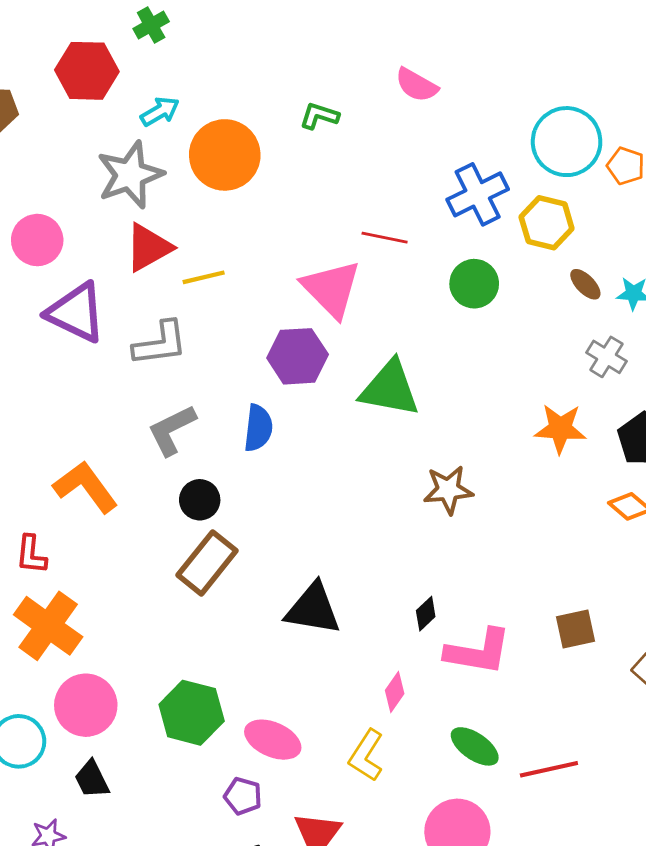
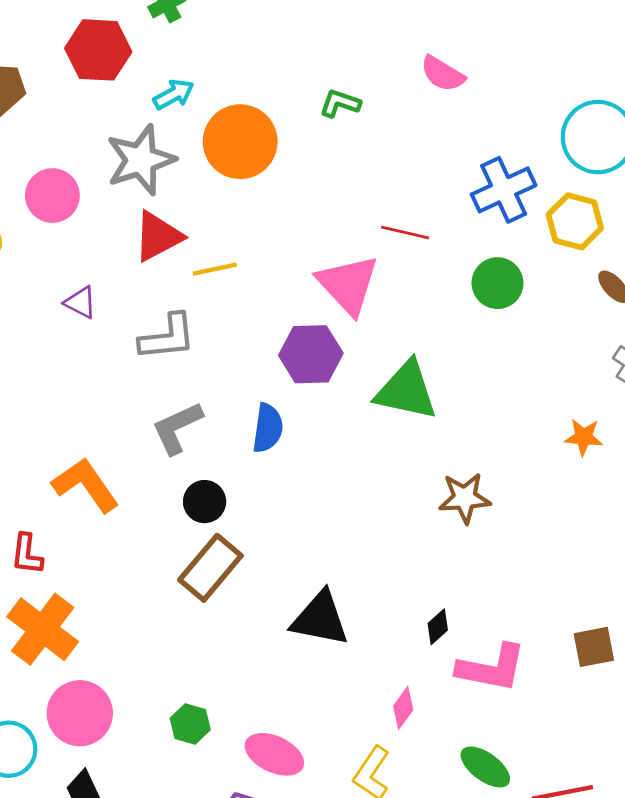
pink circle: (37, 240) -> (52, 196), moved
purple triangle: (76, 313) -> (81, 302), size x0.5
orange star: (560, 429) -> (584, 437), size x0.7
green hexagon: (192, 713) -> (190, 724), size x0.6

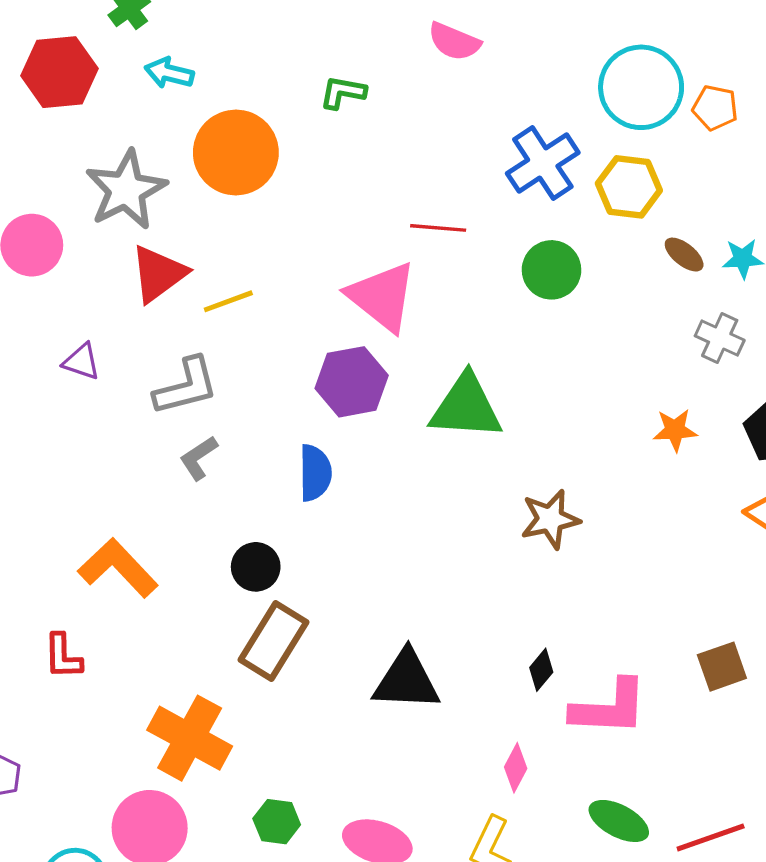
cyan arrow: (174, 94) -> (169, 73), moved, turned -129
gray L-shape: (177, 428) -> (199, 458), moved, size x0.7
orange cross: (43, 629) -> (190, 738), moved

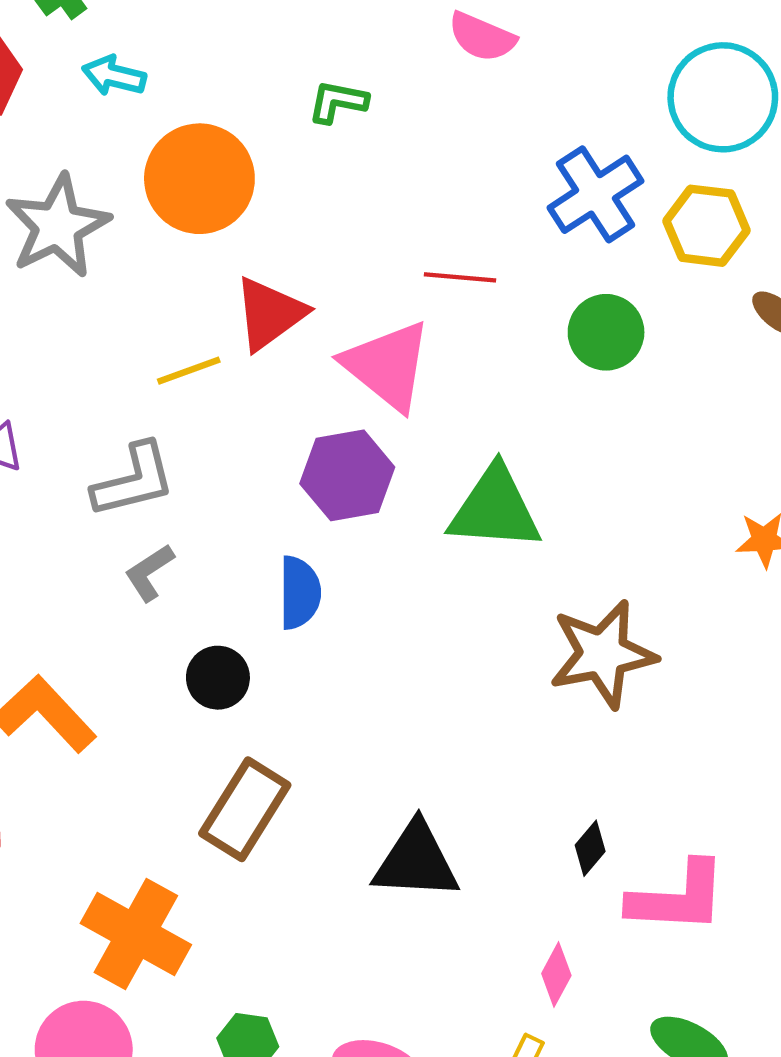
red triangle: (158, 274) -> (270, 314), moved
brown star: (550, 519) -> (603, 654), size x1.4
black circle: (256, 567) -> (218, 678), moved

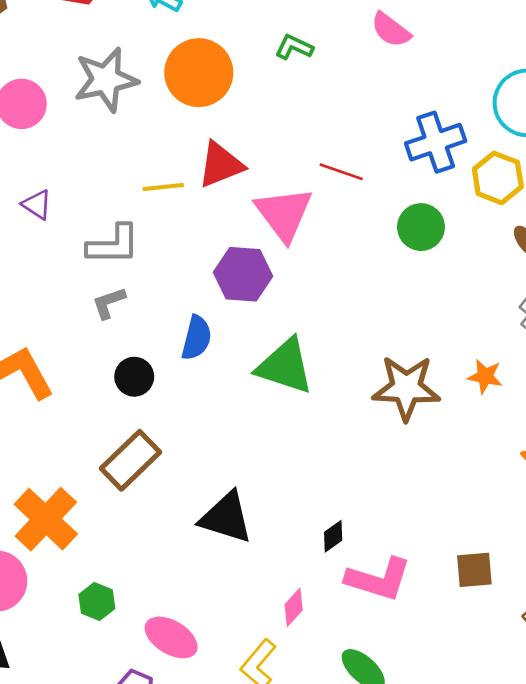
green triangle: (495, 509) -> (285, 366), moved
brown star: (603, 654) -> (406, 388), moved

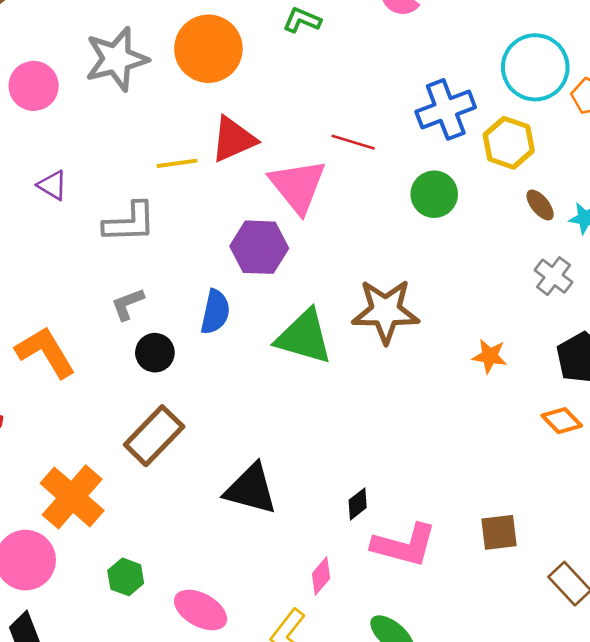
gray L-shape: (109, 303) -> (128, 304), moved
orange star: (485, 376) -> (490, 356), moved
brown star: (406, 388) -> (385, 311), moved

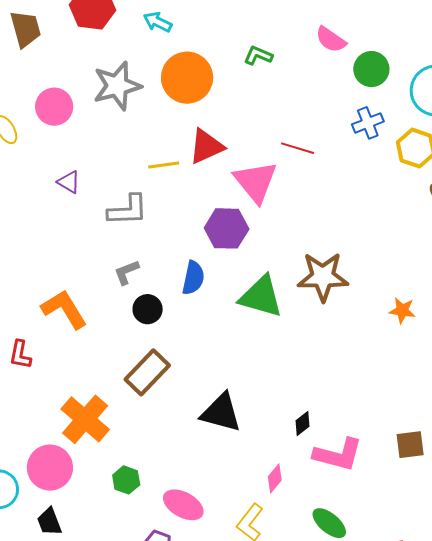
blue cross: (446, 109) -> (368, 123), size x0.7
green circle: (434, 194) -> (371, 69), moved

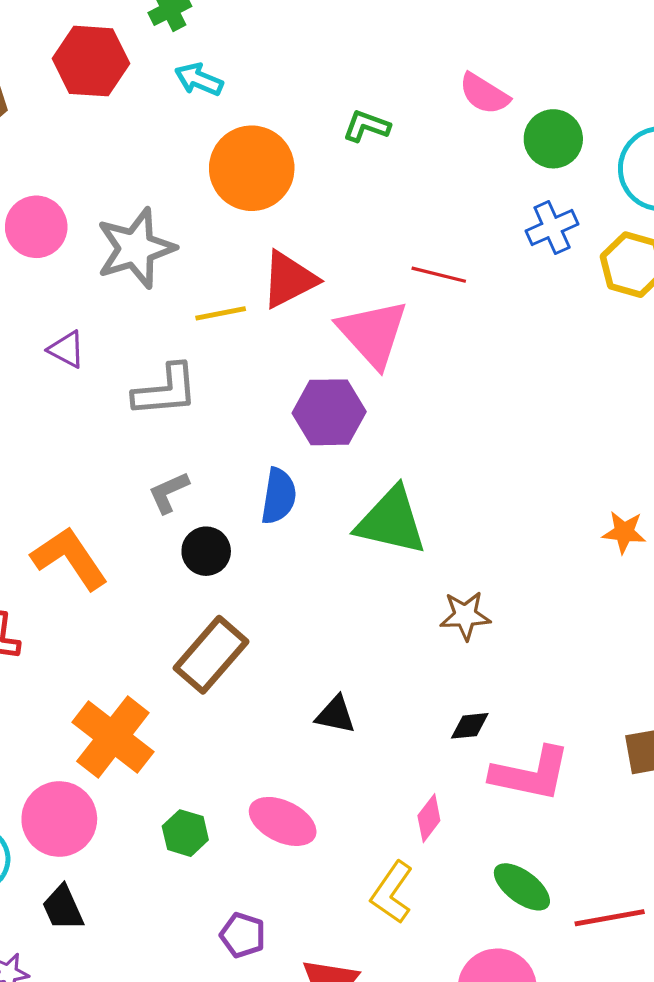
gray star: (117, 86) -> (136, 248), moved
brown star: (323, 277) -> (465, 616), moved, size x0.6
black triangle: (221, 413) -> (335, 715), size x0.6
black diamond: (302, 424) -> (470, 726), turned 35
pink ellipse: (183, 505) -> (283, 821), moved

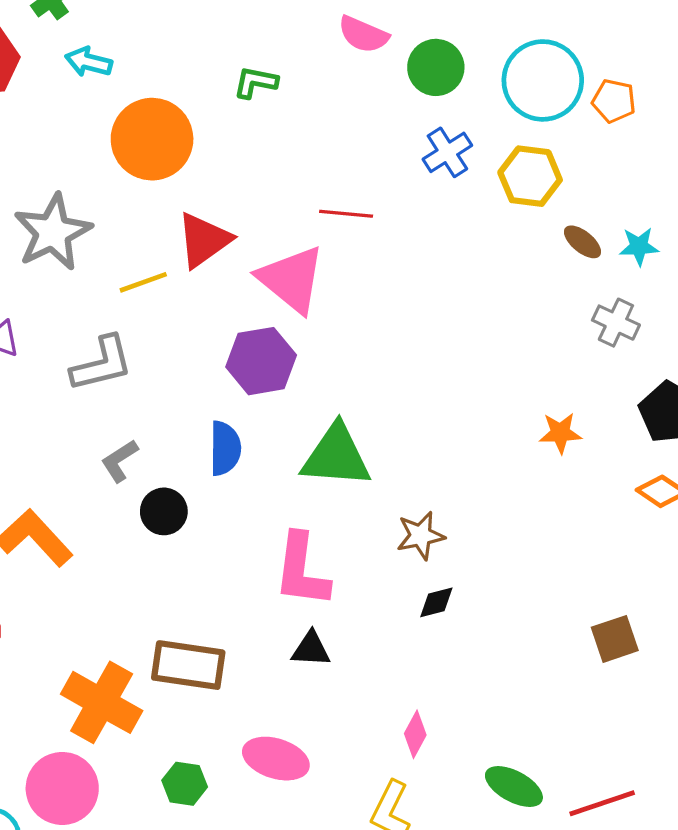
brown rectangle: (211, 655) -> (188, 665), moved, turned 66
black diamond: (470, 726) -> (436, 602), moved
pink L-shape: (531, 774) -> (302, 570), moved, turned 94

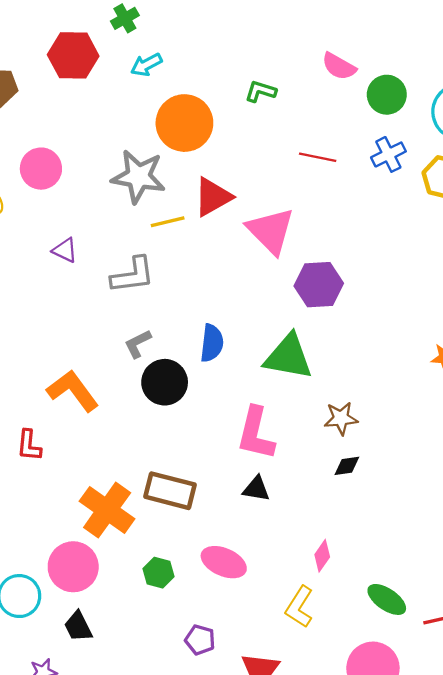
cyan arrow: (89, 62) -> (146, 65), turned -48
red line: (346, 214) -> (318, 157), moved
gray star: (53, 232) -> (138, 177), moved, turned 30
purple hexagon: (261, 361) -> (319, 285), moved
black circle: (164, 511) -> (165, 382), size x1.4

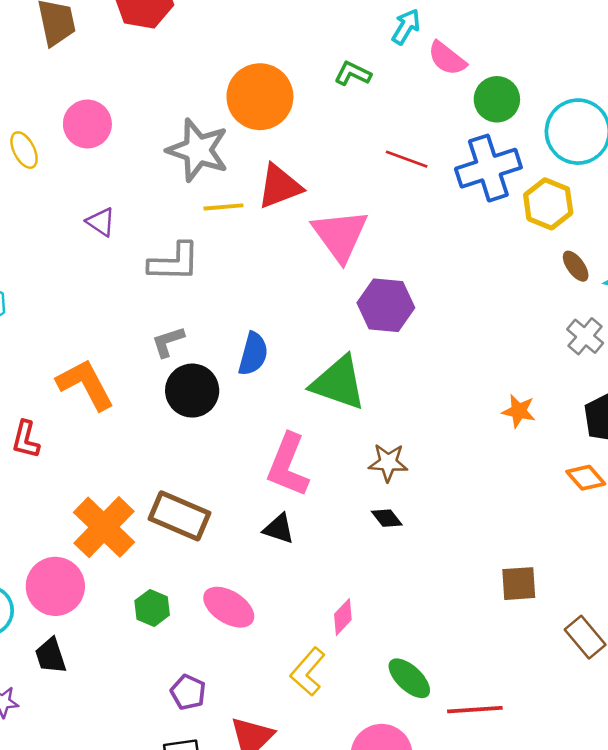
cyan arrow: (146, 65) -> (406, 27), moved, turned 140
blue cross: (388, 154) -> (488, 168), size x1.6
black diamond: (347, 466) -> (387, 518), turned 52

